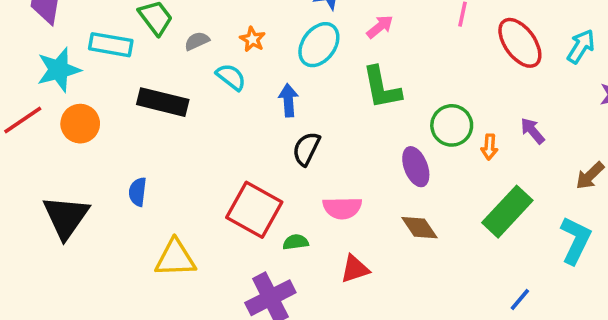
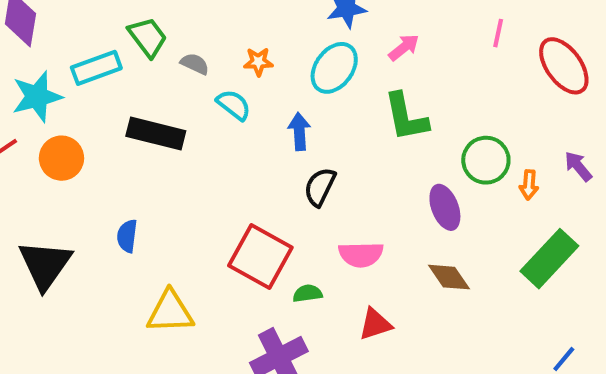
orange star: (252, 39) -> (258, 62), turned -30
gray semicircle: (197, 41) -> (195, 64), turned 50
cyan rectangle: (111, 45) -> (96, 68), turned -30

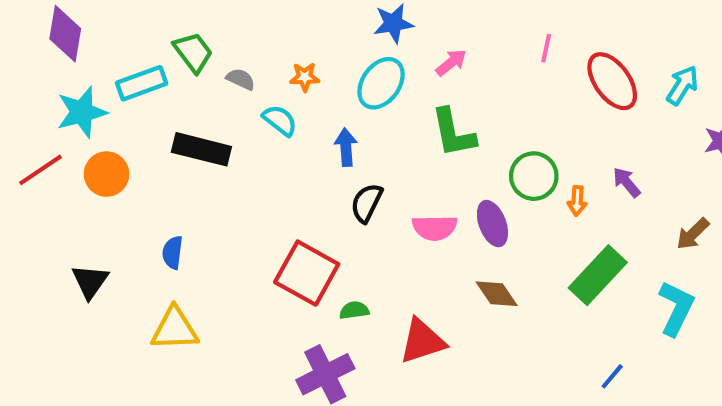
pink semicircle: (361, 254) -> (435, 228), moved
black triangle: (45, 265) -> (90, 281), size x0.7
yellow triangle: (170, 312) -> (175, 329), moved
red triangle: (375, 324) -> (422, 341), size x1.4

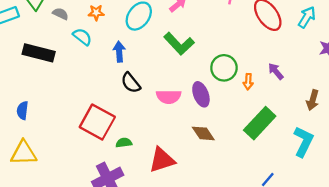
green L-shape: (453, 133) -> (179, 44), turned -32
black semicircle: (367, 203) -> (131, 83), turned -65
brown arrow: (693, 234) -> (313, 100), turned -30

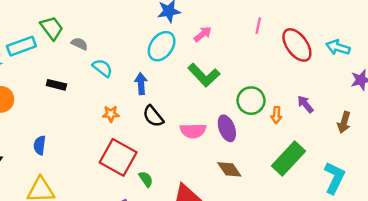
orange star: (96, 13) -> (111, 114), moved
cyan arrow: (307, 17) -> (338, 47), turned -105
black rectangle: (39, 53) -> (56, 85), size x0.6
brown arrow: (313, 100) -> (344, 122), moved
green semicircle: (124, 143) -> (146, 179), turned 63

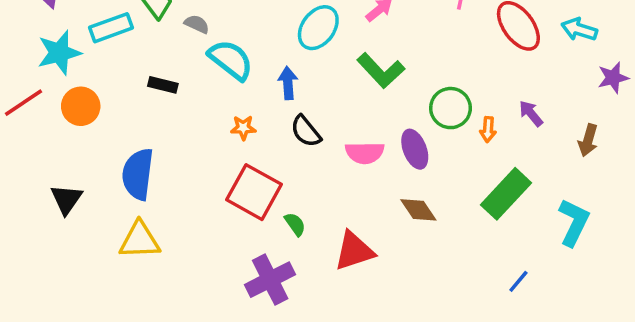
cyan semicircle: (102, 68) -> (231, 60), size x1.5
blue semicircle: (40, 145) -> (138, 174), size x1.8

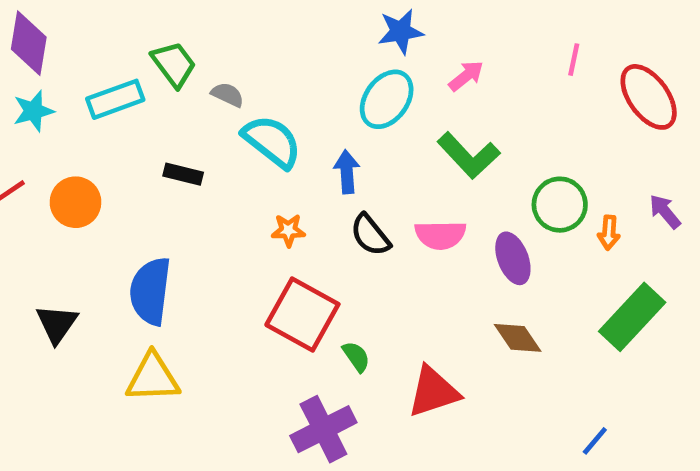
cyan star: (59, 53) -> (33, 111), moved, size x0.7
pink semicircle: (365, 153) -> (440, 235), moved
blue line: (518, 281) -> (595, 441), moved

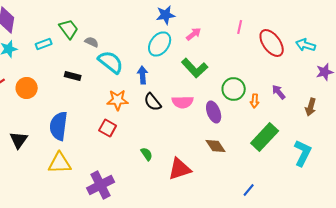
cyan rectangle: (115, 99) -> (44, 44), size x0.7
orange star: (288, 230) -> (118, 100), size x1.5
red square: (302, 314) -> (108, 128), moved, size x0.6
purple cross: (323, 429) -> (101, 185), moved

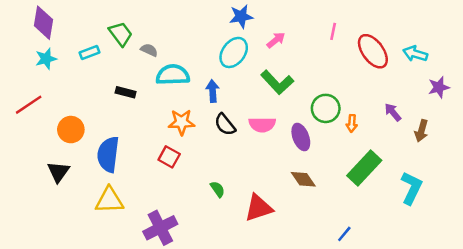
cyan semicircle: (111, 62) -> (173, 75), turned -40
orange circle: (27, 88) -> (71, 130), moved
purple arrow: (279, 92) -> (393, 112), moved

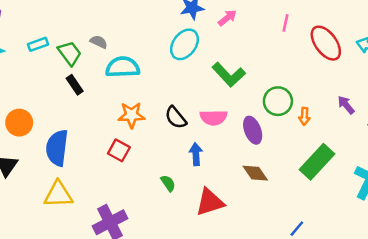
green trapezoid: (121, 34) -> (70, 53), moved
pink arrow: (276, 40) -> (227, 18), moved
blue arrow: (213, 91) -> (196, 154), moved
black rectangle: (126, 92) -> (75, 85), turned 42

